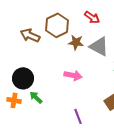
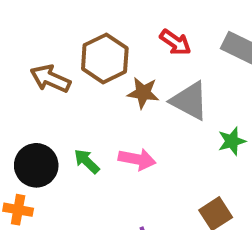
green arrow: (36, 97) -> (87, 161), moved

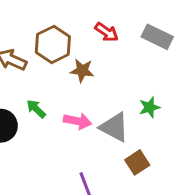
gray triangle: (189, 101) -> (114, 127), moved
green arrow: (87, 161) -> (36, 109), moved

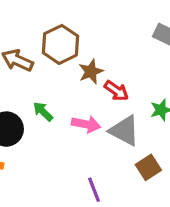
red arrow: (107, 32) -> (116, 91), moved
brown star: (82, 71) -> (91, 72), turned -30

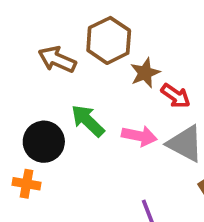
green arrow: (43, 111) -> (88, 121), size x1.4

